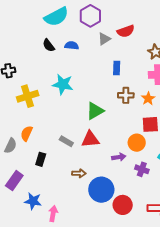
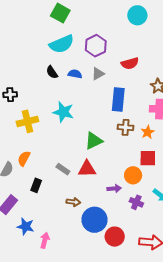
gray triangle: (104, 39) -> (98, 74), moved
blue rectangle: (117, 68) -> (118, 99), size x1.6

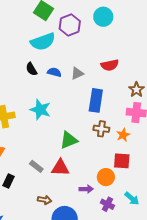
cyan circle: (137, 15) -> (103, 17), moved
purple hexagon: (96, 46) -> (70, 25), moved

